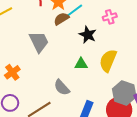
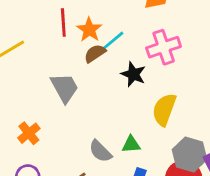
pink cross: (110, 17) -> (164, 47), size x1.6
green triangle: (81, 64) -> (131, 144), moved

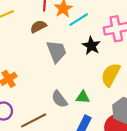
brown semicircle: (95, 53) -> (38, 27), moved
gray trapezoid: (65, 88) -> (56, 51), moved

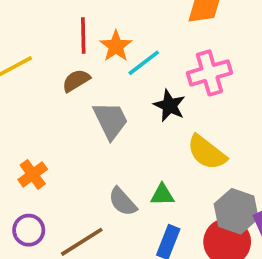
yellow semicircle: (111, 75) -> (207, 152), turned -75

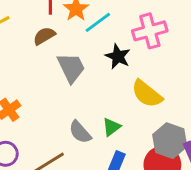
green triangle: (162, 195) -> (111, 127), turned -36

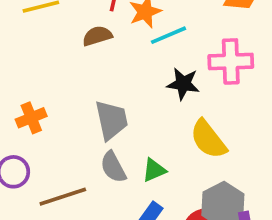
black star: (118, 56) -> (183, 84), turned -30
gray trapezoid: (71, 68) -> (111, 120), moved

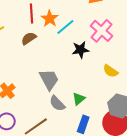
pink cross: (231, 61) -> (102, 31), turned -30
yellow semicircle: (208, 139) -> (110, 71), moved, size x0.7

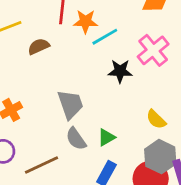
orange star: (50, 19) -> (85, 22), turned 30
brown semicircle: (29, 38) -> (39, 46), moved
yellow semicircle: (110, 71) -> (156, 119), moved

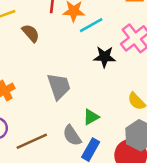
brown semicircle: (39, 46) -> (31, 33), turned 72
gray semicircle: (76, 139) -> (72, 136), moved

